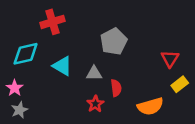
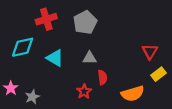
gray pentagon: (114, 41) -> (85, 22), moved
gray triangle: (94, 73) -> (89, 58), moved
pink star: (15, 88) -> (11, 88), moved
gray star: (19, 110) -> (32, 97), moved

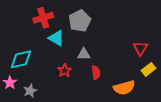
cyan diamond: (23, 47) -> (21, 59), moved
cyan triangle: (55, 58) -> (56, 38), moved
red star: (84, 91) -> (65, 70), moved

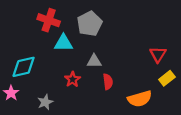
red cross: (43, 18) -> (49, 20), turned 36
cyan triangle: (56, 38) -> (63, 43), turned -30
gray star: (30, 91) -> (45, 102), moved

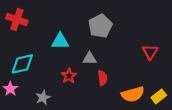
red cross: (49, 20) -> (17, 20), moved
gray pentagon: (90, 24) -> (100, 26), moved
yellow rectangle: (167, 78) -> (159, 96), moved

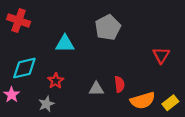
gray triangle: (89, 58) -> (96, 89), moved
red star: (69, 76) -> (56, 81), moved
red semicircle: (102, 78) -> (119, 84), moved

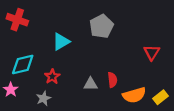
cyan triangle: (65, 44) -> (61, 42), turned -30

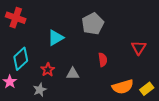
cyan diamond: (23, 64) -> (21, 59), turned -30
red semicircle: (112, 80) -> (103, 60), moved
gray triangle: (91, 84) -> (73, 74), moved

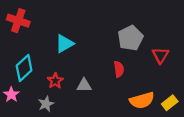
gray pentagon: (93, 24) -> (130, 38), moved

